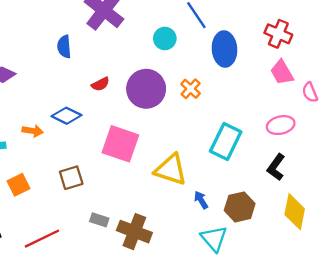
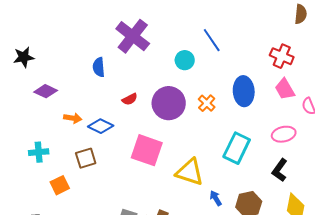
blue ellipse: (224, 49) -> (244, 91), moved
orange arrow: (33, 131) -> (73, 118), moved
brown square: (71, 178) -> (86, 158), moved

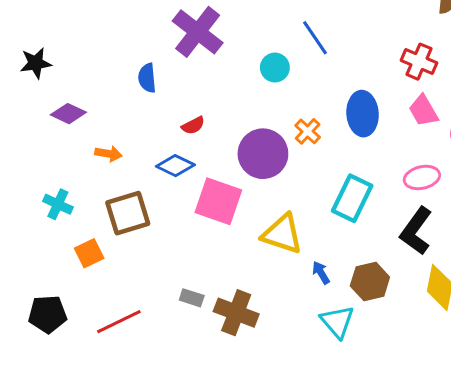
purple circle: (169, 103) -> (263, 154), moved
blue diamond: (101, 126) -> (175, 166), moved
cyan cross: (39, 152) -> (58, 204), turned 30
brown square: (86, 158) -> (128, 213), size x1.4
black L-shape: (280, 170) -> (416, 231), size x1.4

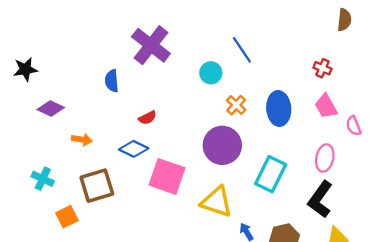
red cross: (419, 62) -> (322, 68), size x0.7
orange cross: (308, 131) -> (236, 105), moved
purple circle: (263, 154) -> (222, 145), moved
pink ellipse: (422, 177) -> (325, 158), turned -65

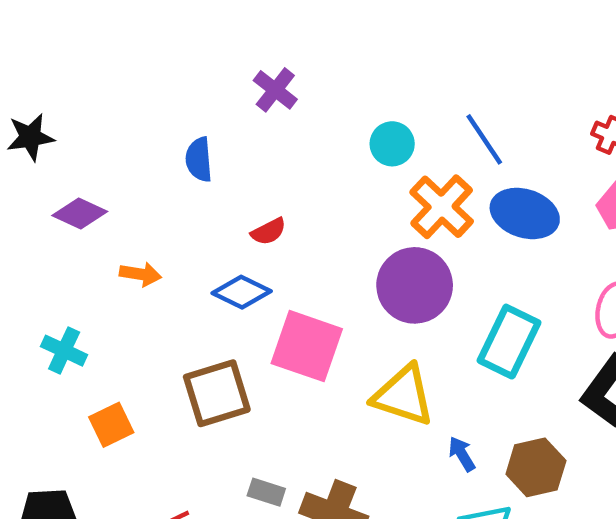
purple cross: (151, 45) -> (275, 90), size x0.6
blue line: (242, 50) -> (484, 139), moved
orange cross: (236, 105) -> (442, 207), size x1.6
blue ellipse: (279, 108) -> (525, 213), turned -68
brown square: (97, 186) -> (217, 393), moved

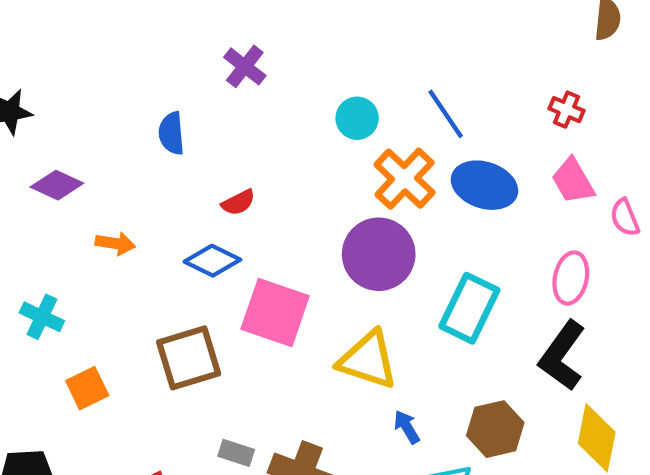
blue arrow: (462, 454) -> (407, 427), moved

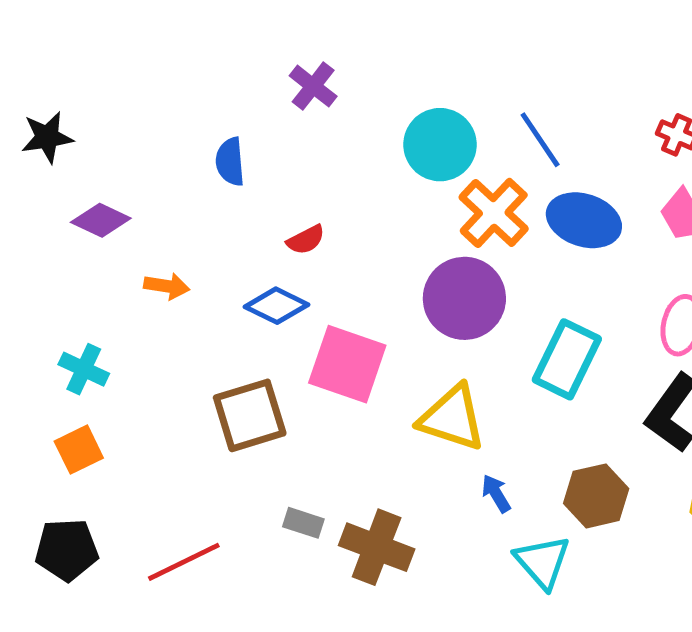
cyan circle: (357, 118) -> (440, 145), size x1.5
orange square: (87, 388) -> (79, 450), moved

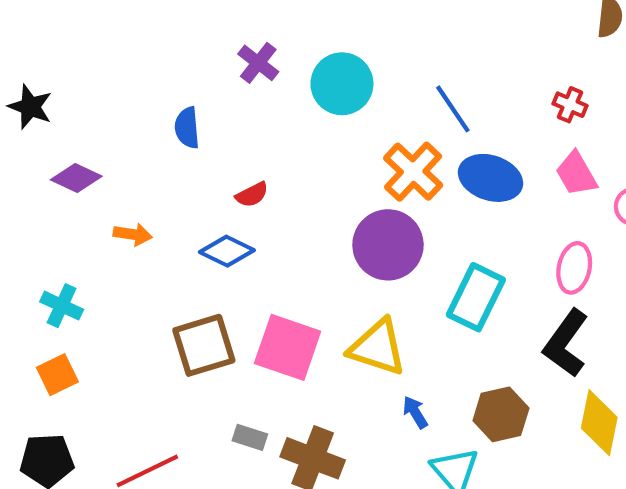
black star: (47, 137) -> (30, 107), turned 30
cyan circle: (440, 145) -> (342, 84), moved
pink square: (347, 364) -> (288, 347), moved

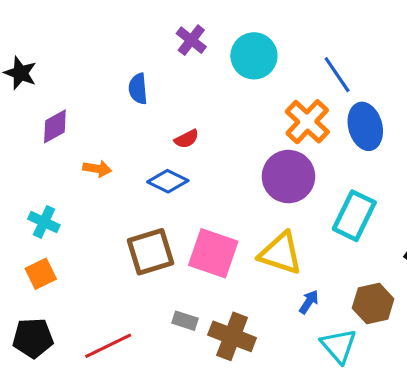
purple diamond: (76, 178) -> (55, 126), turned -54
blue ellipse: (491, 178) -> (365, 126), turned 57
blue arrow: (415, 412) -> (309, 302), turned 65

